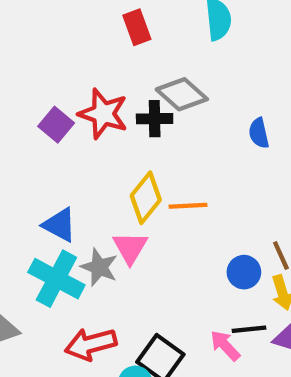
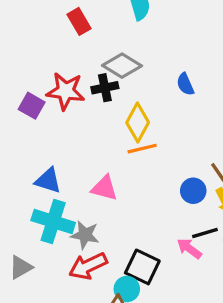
yellow diamond: (146, 198) -> (138, 122), moved
pink triangle: (130, 248) -> (104, 188), turned -36
gray star: (99, 267) -> (85, 235), moved

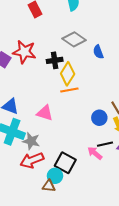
gray diamond: (122, 66) -> (74, 39), moved
black cross: (105, 88) -> (55, 60), moved

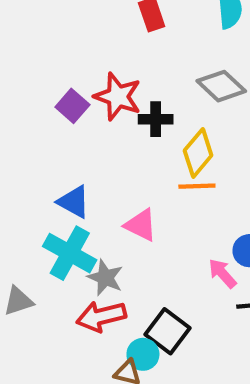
black cross: (55, 60) -> (156, 119), moved
pink arrow: (95, 153) -> (222, 273), moved

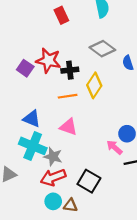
orange line: (197, 186) -> (68, 96), moved
cyan circle: (143, 354) -> (53, 201), moved

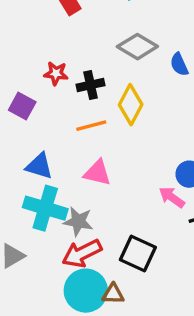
red star: (48, 60) -> (56, 73), size x0.6
purple square: (25, 68) -> (22, 106), moved
cyan circle: (53, 201) -> (86, 291), size x1.6

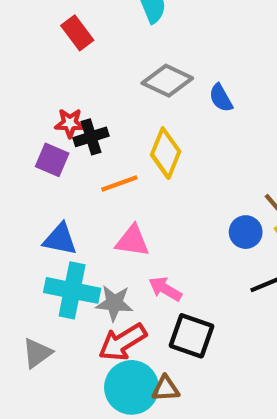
black cross: (91, 85) -> (91, 137), moved
purple square: (22, 106) -> (52, 160), moved
pink arrow: (172, 197) -> (165, 289), moved

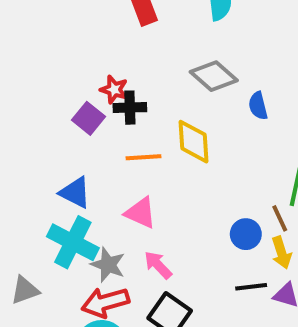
yellow diamond: (166, 153) -> (194, 142), turned -42

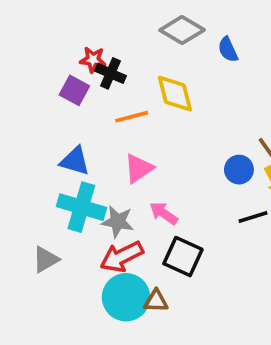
black cross: (130, 108) -> (110, 73), turned 36
pink triangle: (141, 213) -> (139, 168), turned -48

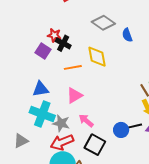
blue triangle: (75, 161) -> (41, 89), turned -30
blue circle: (239, 170) -> (121, 130), moved

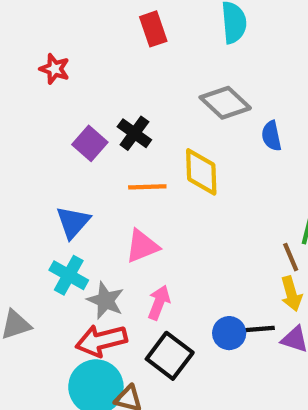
red star: (54, 35) -> (55, 69), moved
blue triangle: (41, 89) -> (73, 222), turned -48
cyan cross: (42, 114) -> (69, 275), size x0.7
pink arrow: (86, 121) -> (159, 303), turned 63

